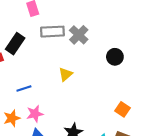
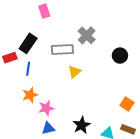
gray rectangle: (52, 32) -> (62, 49), moved
blue line: (24, 89) -> (28, 69), moved, turned -64
orange star: (12, 118) -> (30, 95), moved

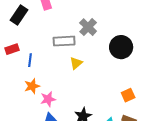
black rectangle: (28, 43) -> (19, 15), moved
black circle: (120, 56) -> (121, 47), size x1.5
orange square: (127, 104) -> (128, 95), turned 32

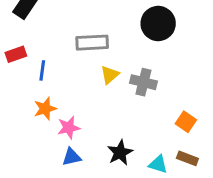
gray cross: (88, 27) -> (143, 82), moved, turned -30
black circle: (121, 47) -> (158, 23), moved
orange square: (128, 95) -> (186, 122), turned -32

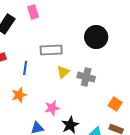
blue line: (42, 70) -> (25, 68), moved
pink star: (69, 128) -> (52, 108), moved

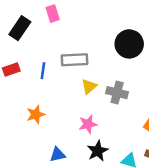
blue line: (25, 68) -> (43, 71), moved
pink star: (52, 108) -> (88, 124), moved

